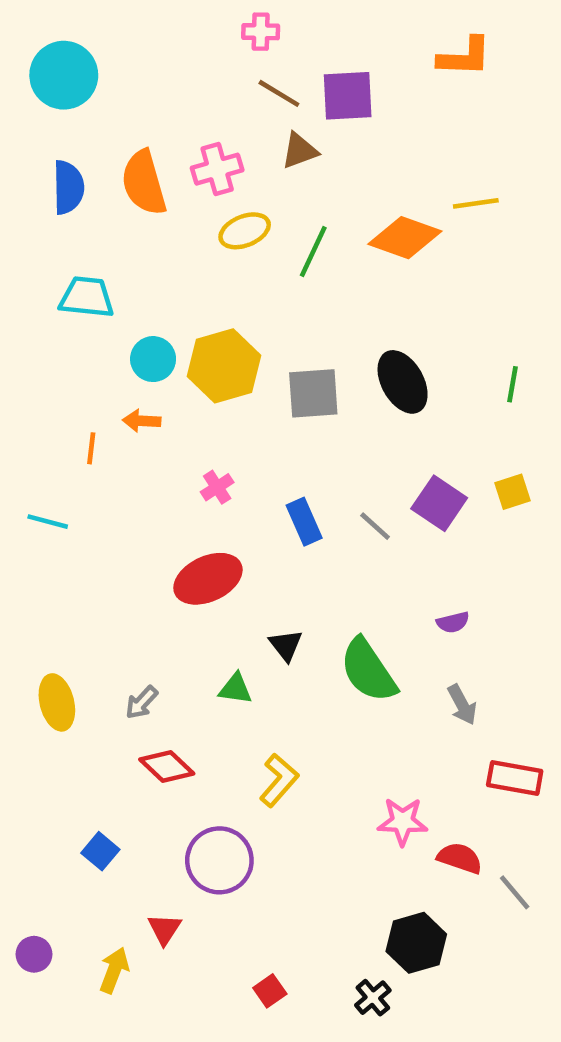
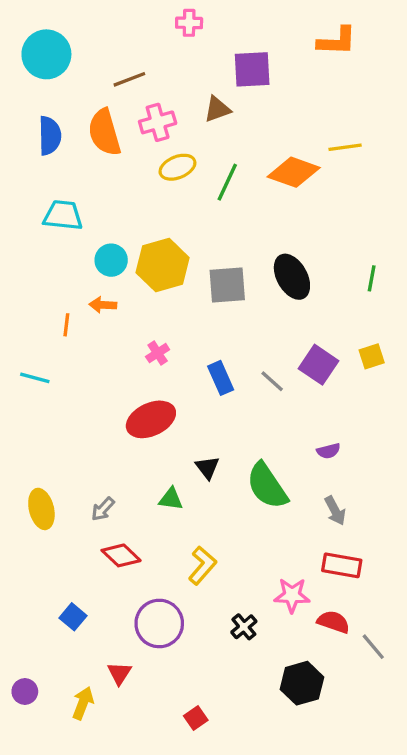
brown line: (279, 93) -> (129, 79), moved, turned -52
red rectangle: (515, 778) -> (342, 565), moved
black cross: (373, 998) -> (244, 627), moved

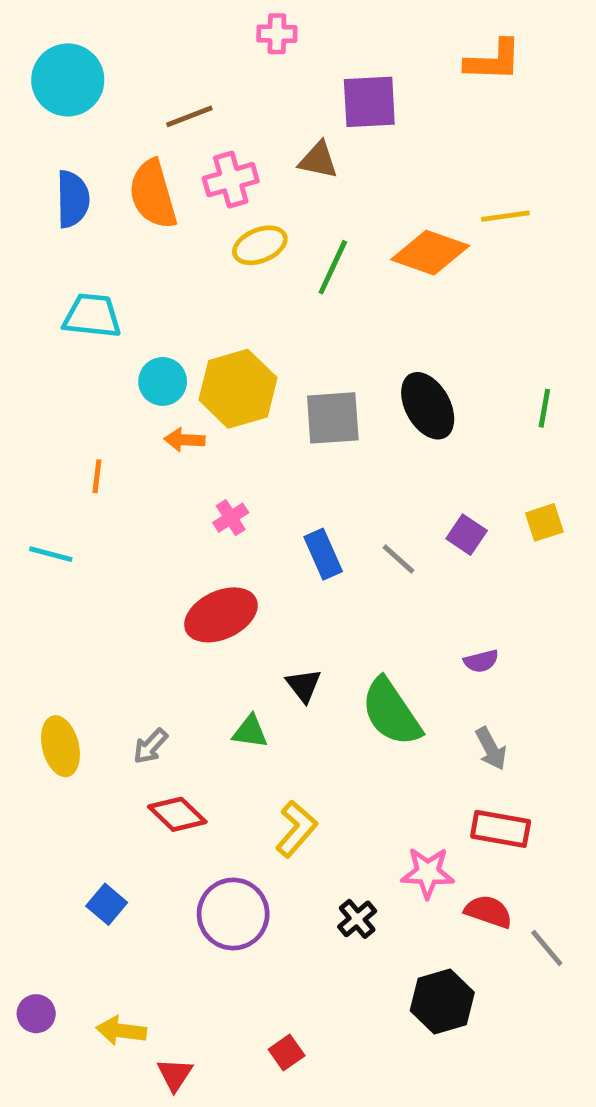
brown triangle: (217, 109) -> (318, 160), turned 32
orange arrow: (103, 305) -> (184, 440), moved
purple square: (319, 365) -> (467, 535), size x0.7
red triangle: (119, 673) -> (175, 1074), moved
yellow arrow: (83, 703) -> (121, 1031), turned -104

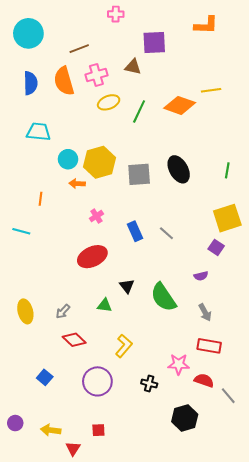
yellow square: (544, 522) -> (227, 218), size x1.8
purple square: (467, 535) -> (216, 247), moved
black cross: (357, 919) -> (149, 383), turned -35
red square: (287, 1053) -> (98, 430), moved, turned 32

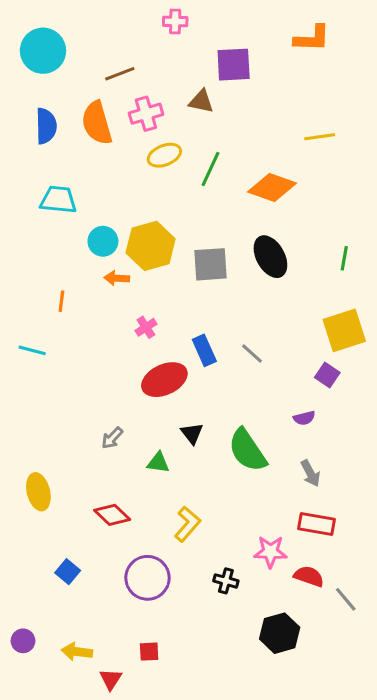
orange diamond: (180, 105) -> (272, 187), moved
red ellipse: (92, 257) -> (164, 380), moved
yellow ellipse: (25, 311) -> (38, 492), moved
gray arrow: (63, 311) -> (112, 438), moved

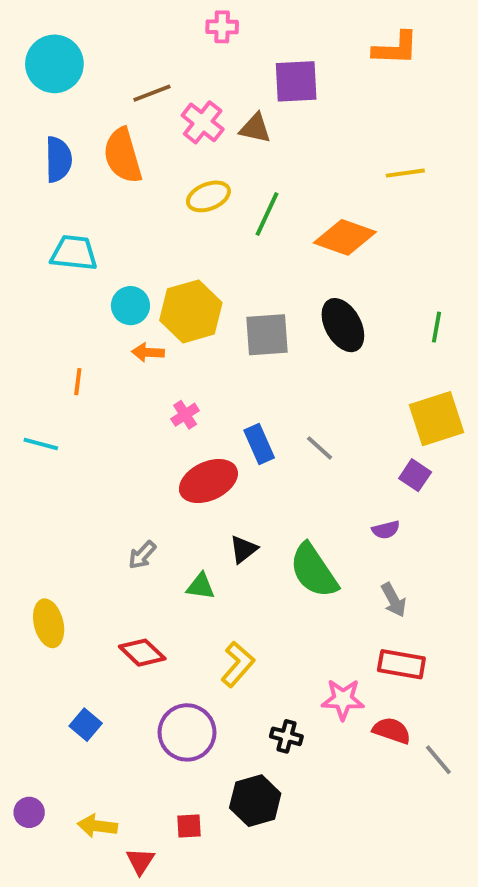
pink cross: (146, 114) -> (203, 122), moved, turned -36
black triangle: (192, 433) -> (244, 549), turned 30
black hexagon: (280, 633) -> (255, 801), moved

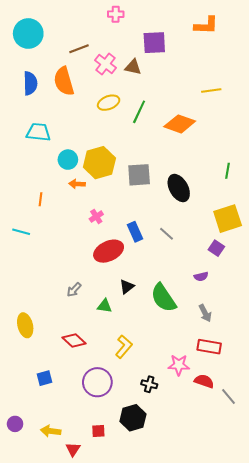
black ellipse: (343, 325) -> (179, 188), moved
blue square: (86, 725) -> (45, 378), turned 35

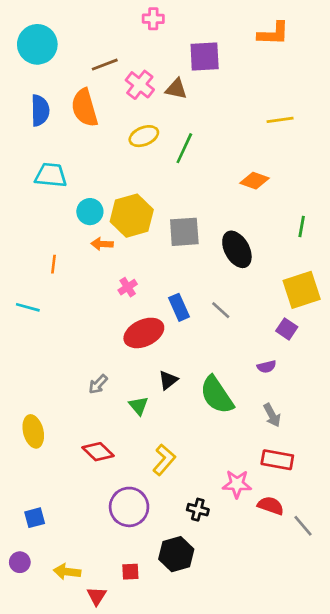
orange diamond: (180, 124) -> (254, 181), moved, size x0.7
green triangle: (104, 306) -> (138, 406), turned 42
blue square: (45, 378) -> (35, 518), moved

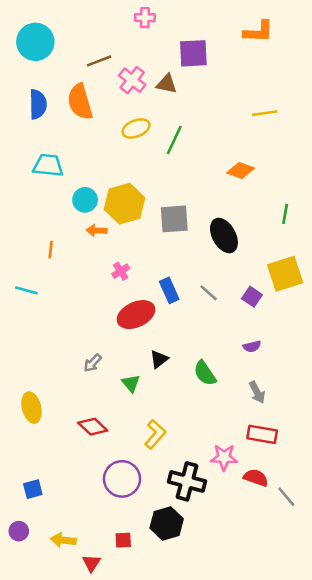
purple square: (287, 329) -> (252, 297), moved
green semicircle: (217, 395) -> (205, 373), size x0.7
black cross: (198, 510) -> (187, 481), size x1.8

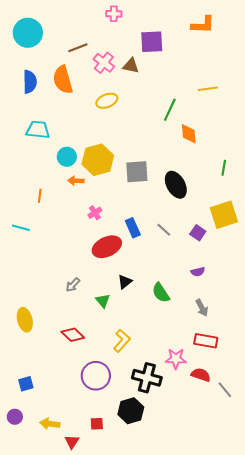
green line: (174, 140) -> (170, 110), moved
orange diamond: (241, 171) -> (189, 134), turned 65

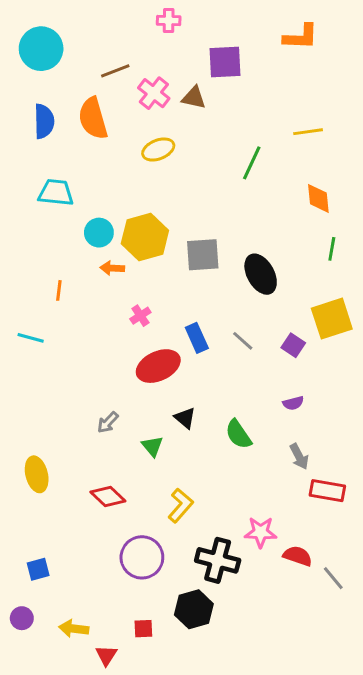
orange diamond: (189, 134) -> (318, 198), moved
black triangle: (125, 282) -> (185, 418), turned -42
red rectangle: (206, 341) -> (327, 491), moved

